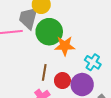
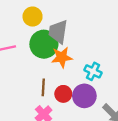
gray trapezoid: (28, 18) -> (58, 32), moved

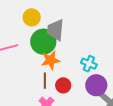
orange star: (62, 57) -> (51, 60), moved
purple circle: (84, 96) -> (96, 85), moved

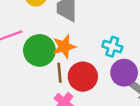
green circle: (43, 42) -> (39, 50), moved
red circle: (63, 85) -> (83, 77), size x1.5

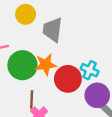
brown line: (59, 73) -> (32, 100), moved
red circle: (83, 77) -> (68, 79), moved

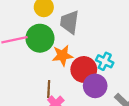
green circle: (22, 65) -> (40, 38), moved
purple circle: (97, 95) -> (95, 86), moved

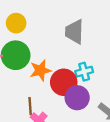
gray trapezoid: (70, 22) -> (74, 32), moved
cyan cross: (105, 61) -> (84, 72), turned -35

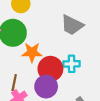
gray trapezoid: (74, 32) -> (72, 25), turned -80
purple circle: (77, 98) -> (46, 87), moved

